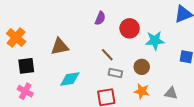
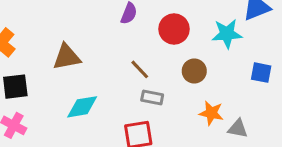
cyan star: (155, 41) -> (227, 34), moved
brown circle: (142, 67) -> (194, 71), moved
orange star: (142, 91) -> (211, 113), moved

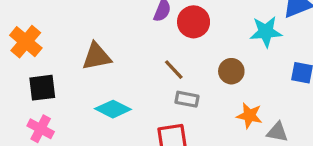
red circle: (174, 29) -> (194, 22), moved
cyan diamond: (82, 107) -> (113, 109), turned 36

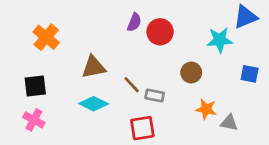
orange cross: (26, 42) -> (46, 37), moved
brown triangle: (96, 56) -> (94, 67), moved
brown line: (174, 70) -> (132, 85), moved

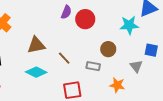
gray rectangle: (155, 96) -> (93, 66), moved
orange star: (206, 109) -> (117, 85), moved
gray triangle: (229, 123) -> (136, 66), moved, turned 40

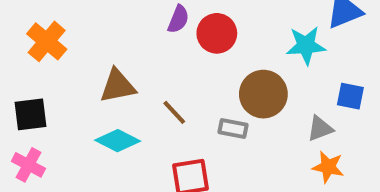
brown circle: (108, 49) -> (263, 94), size x1.5
gray triangle: (136, 66) -> (320, 128), turned 48
orange star: (117, 85) -> (328, 167), moved

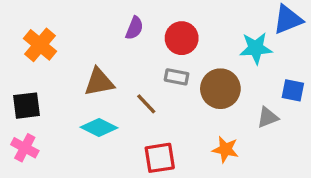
purple semicircle: (178, 19) -> (134, 28), moved
gray rectangle: (233, 128) -> (177, 77), moved
orange star: (328, 167) -> (225, 149), moved

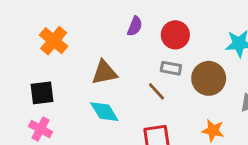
brown line: (146, 104) -> (156, 91), moved
cyan diamond: (99, 127) -> (104, 112), turned 32

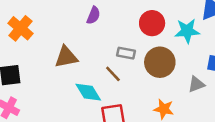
red circle: (175, 35) -> (152, 23), moved
cyan diamond: (104, 112) -> (88, 92), moved

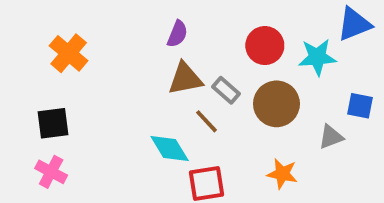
gray rectangle: (126, 53) -> (226, 90), turned 30
brown triangle: (66, 57) -> (185, 79), moved

